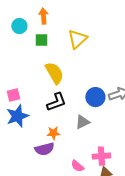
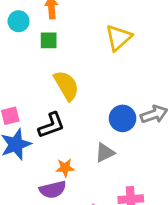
yellow triangle: (77, 39) -> (118, 38), moved
black L-shape: (56, 102) -> (51, 125), moved

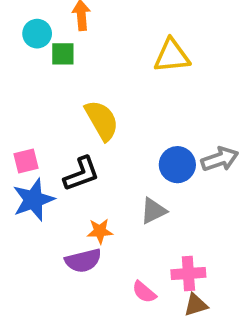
yellow triangle: (118, 38) -> (172, 56), turned 36
green square: (49, 40) -> (63, 54), moved

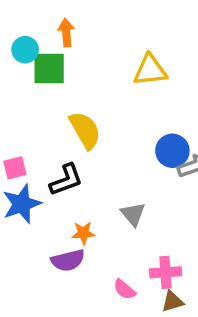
green square: (63, 54) -> (49, 69), size x1.5
blue circle: (177, 165) -> (172, 151), moved
gray triangle: (153, 211) -> (133, 214), turned -44

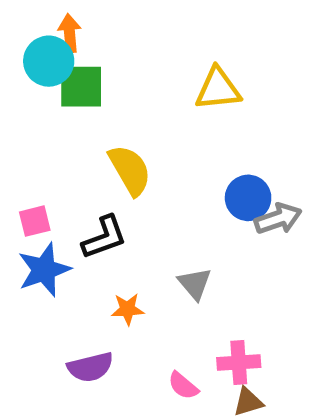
orange arrow: (66, 33) -> (70, 33), moved
cyan circle: (25, 50) -> (49, 61), size x1.4
purple semicircle: (68, 260) -> (90, 367), moved

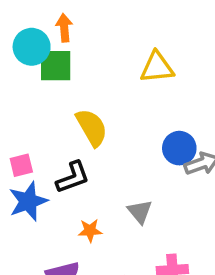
orange arrow: (70, 33) -> (64, 28), moved

